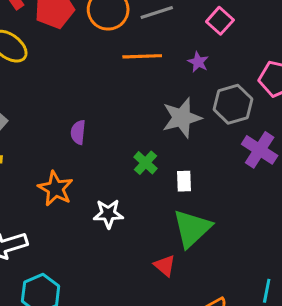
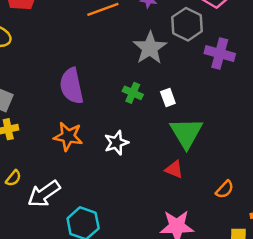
purple semicircle: (78, 132) -> (72, 86), size x1.8

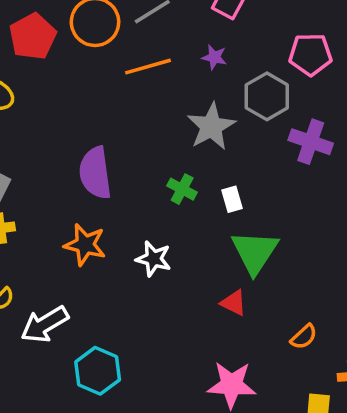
white star: (116, 143) -> (153, 259), turned 30

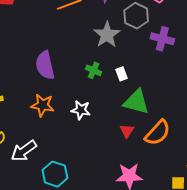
green triangle: (255, 252) -> (136, 102), turned -44
red triangle: (234, 303) -> (127, 131), turned 42
orange semicircle: (304, 337) -> (158, 133), moved, size x1.8

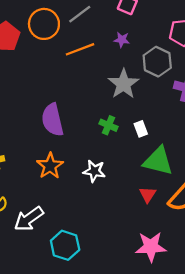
orange star: (43, 105) -> (50, 166), turned 30

